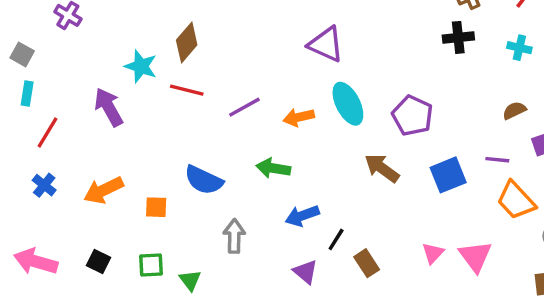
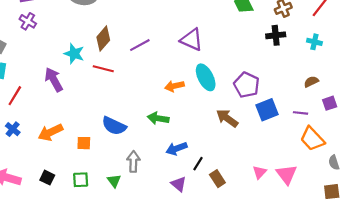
purple line: (244, 107) -> (140, 45), moved
blue square: (448, 175) -> (267, 110), moved
green triangle: (190, 280) -> (114, 181), moved

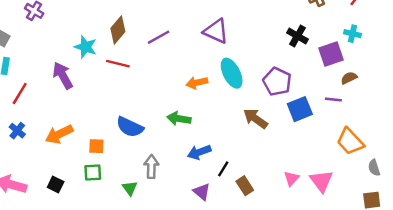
black cross: (276, 35) -> (297, 36), moved, turned 36
purple square: (330, 103) -> (331, 54), moved, size x1.5
purple line: (300, 113) -> (333, 99), moved
green square: (81, 180) -> (93, 173), moved

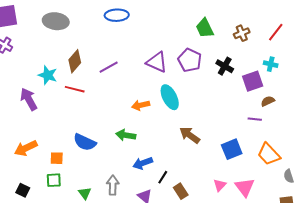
purple pentagon: (277, 82) -> (190, 60), moved
blue square: (300, 109) -> (232, 149), moved
gray arrow: (151, 167) -> (113, 185), moved

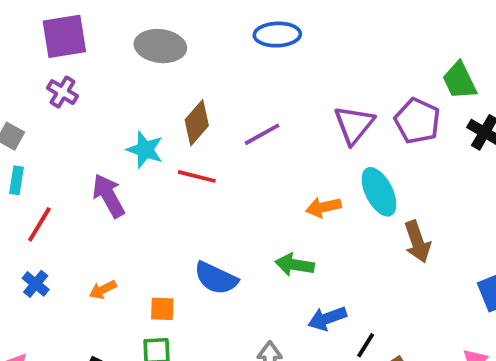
green trapezoid: (205, 28) -> (460, 81), moved
purple triangle: (157, 62) -> (354, 125), turned 45
brown arrow: (190, 135) -> (417, 242), moved, turned -145
orange arrow: (26, 148) -> (103, 290), size x0.6

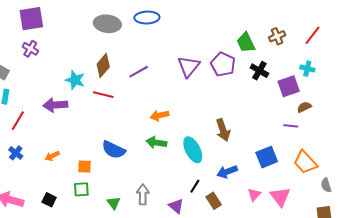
gray ellipse: (160, 46) -> (107, 24), moved
cyan ellipse: (379, 192) -> (193, 150), moved
purple arrow: (109, 196) -> (55, 105), turned -65
orange arrow: (323, 207) -> (159, 115), moved
blue arrow: (327, 318) -> (227, 172), moved

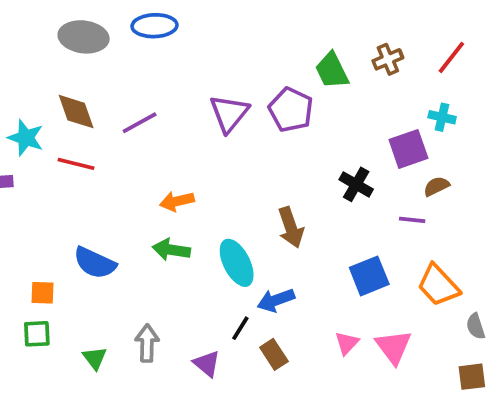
brown diamond: (103, 65) -> (76, 112), turned -60
black cross: (259, 71) -> (356, 184), moved
blue arrow: (227, 172) -> (276, 300), moved

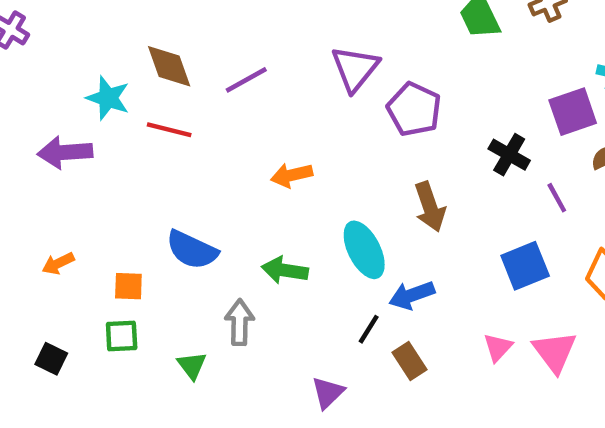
purple pentagon: (291, 110) -> (414, 109), moved
purple line: (412, 220) -> (557, 198), moved, turned 55
green arrow: (171, 250) -> (285, 270), moved
gray arrow: (147, 343) -> (239, 322), moved
purple triangle: (207, 364) -> (328, 393), moved, turned 36

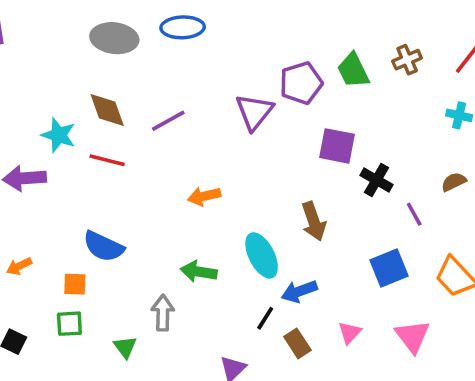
purple pentagon: (414, 109) -> (301, 83), moved, turned 30
purple square: (573, 112) -> (337, 146), moved, turned 30
blue semicircle: (192, 250) -> (104, 246), moved
pink triangle: (498, 347) -> (350, 333), moved

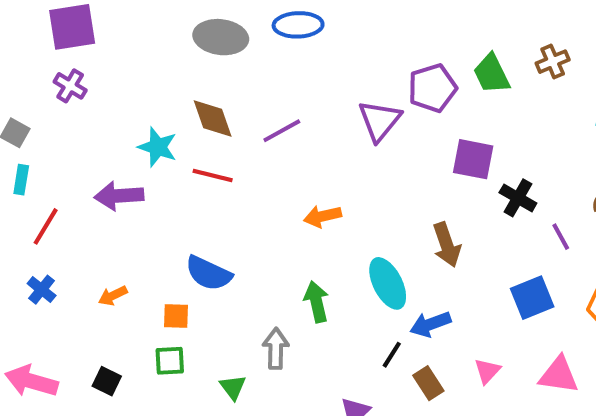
green arrow: (199, 272) -> (316, 302), turned 68
pink triangle: (412, 336) -> (559, 375), turned -45

